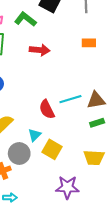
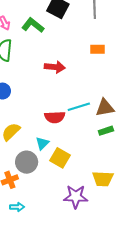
red arrow: (40, 50) -> (55, 67), moved
red semicircle: (47, 109) -> (55, 117), turned -66
yellow trapezoid: (94, 158) -> (103, 179), moved

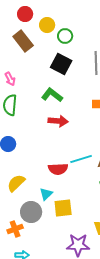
green L-shape: (33, 25) -> (52, 95), moved
yellow square: (60, 158) -> (63, 208), turned -36

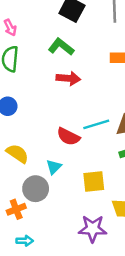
red semicircle: (58, 169) -> (68, 137), turned 30
yellow semicircle: (16, 183) -> (17, 154), turned 78
yellow square: (63, 208) -> (94, 181), moved

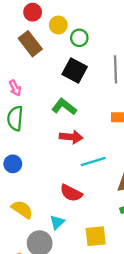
cyan line: (96, 124) -> (93, 162), moved

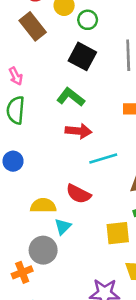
yellow semicircle: (22, 209) -> (43, 206), moved, turned -35
yellow square: (96, 236) -> (118, 233), moved

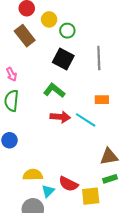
cyan line: (103, 159) -> (86, 120), moved, turned 50
red semicircle: (78, 194) -> (68, 184), moved

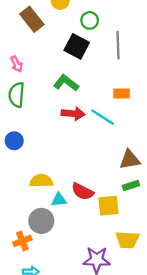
green circle: (67, 31) -> (90, 20), moved
cyan triangle: (48, 191) -> (59, 200), turned 40

